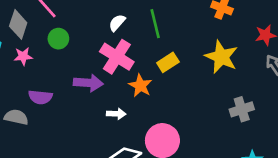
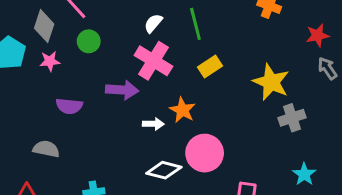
yellow star: (221, 57) -> (271, 82), moved
orange star: (140, 86) -> (183, 110), moved
gray semicircle: (16, 117) -> (46, 149), moved

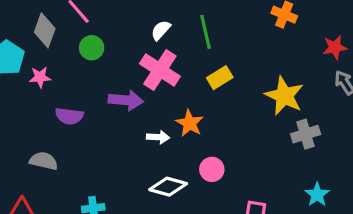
pink star: (50, 61) -> (40, 77), moved
pink circle: (205, 153) -> (212, 169), size x0.6

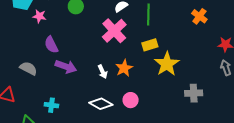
yellow star: (284, 96) -> (167, 64), moved
purple arrow: (126, 100) -> (66, 67), moved
purple semicircle: (69, 116) -> (51, 45), turned 42
white arrow: (158, 137) -> (103, 72), turned 48

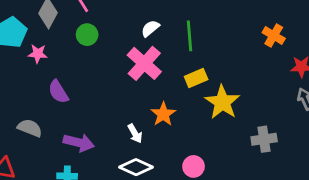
orange cross: (199, 16) -> (274, 35), moved
purple arrow: (66, 67) -> (79, 143), moved
white arrow: (103, 72) -> (135, 133), moved
pink circle: (131, 100) -> (194, 166), moved

